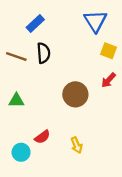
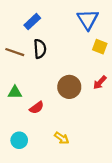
red arrow: (108, 80) -> (100, 83), moved
red semicircle: (42, 137) -> (37, 108), moved
yellow arrow: (77, 145) -> (62, 138), moved, turned -32

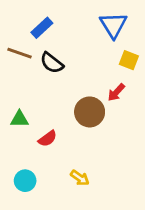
black semicircle: (40, 49) -> (52, 63), turned 132
brown line: (15, 52) -> (19, 53), moved
red arrow: (100, 83) -> (116, 92), moved

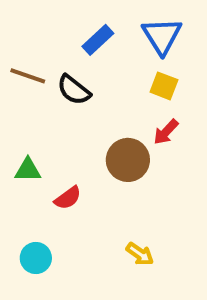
blue rectangle: (42, 28) -> (98, 40), moved
yellow square: (129, 60) -> (164, 86), moved
yellow arrow: (80, 178) -> (140, 254), moved

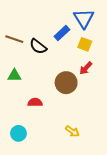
blue rectangle: (98, 40) -> (62, 33), moved
green triangle: (28, 170) -> (14, 75), moved
red semicircle: (68, 198) -> (35, 102), turned -144

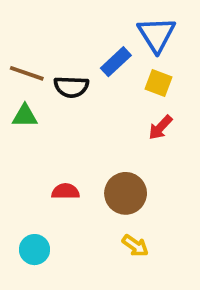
black semicircle: (38, 46) -> (71, 87), turned -36
green triangle: (14, 75) -> (25, 116), moved
brown circle: (66, 83) -> (126, 193), moved

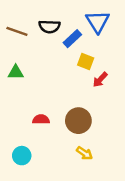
brown line: (27, 73) -> (17, 31), moved
yellow square: (158, 83) -> (86, 62), moved
black semicircle: (71, 87) -> (49, 27), moved

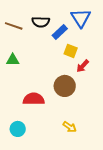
red semicircle: (41, 119) -> (34, 99), size x1.5
brown circle: (78, 121) -> (65, 86), moved

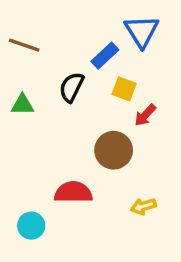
black semicircle: (41, 22) -> (72, 87), moved, turned 114
red semicircle: (34, 99) -> (73, 192), moved
yellow arrow: (70, 127) -> (143, 206), moved, turned 128

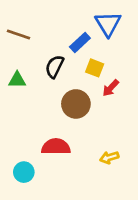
brown circle: (114, 150) -> (76, 104), moved

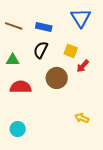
blue rectangle: (80, 43) -> (44, 27), moved, turned 56
red semicircle: (56, 147) -> (21, 87), moved
yellow arrow: (109, 157) -> (82, 118), turned 40

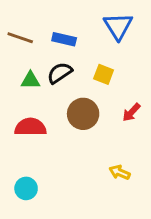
black semicircle: (41, 50) -> (60, 73), turned 30
green triangle: (13, 60) -> (30, 80), moved
red arrow: (83, 66) -> (131, 112), moved

